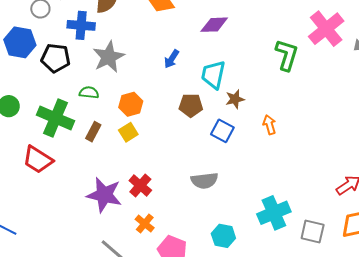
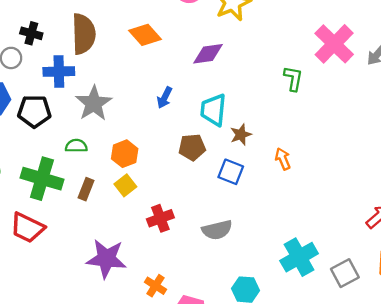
green L-shape: (287, 55) -> (293, 78), size x0.7
red cross: (140, 185) -> (160, 218), moved, turned 35
gray square: (313, 231) -> (345, 273), turned -35

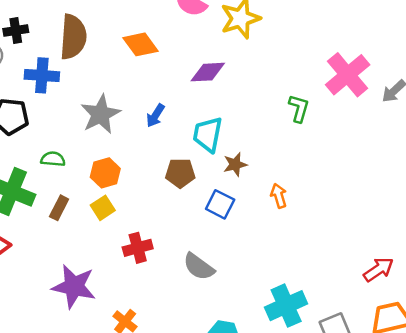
black cross: (31, 33) -> (16, 31), turned -30
gray star: (94, 103) -> (100, 114), moved
gray semicircle: (217, 230) -> (199, 267), turned 44

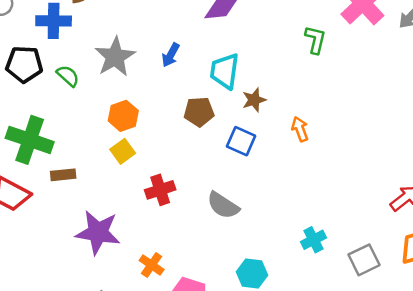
green semicircle: (53, 159) -> (68, 76), moved, turned 40
brown rectangle: (59, 208) -> (63, 175), moved, turned 60
cyan cross: (286, 306) -> (314, 240), size x0.6

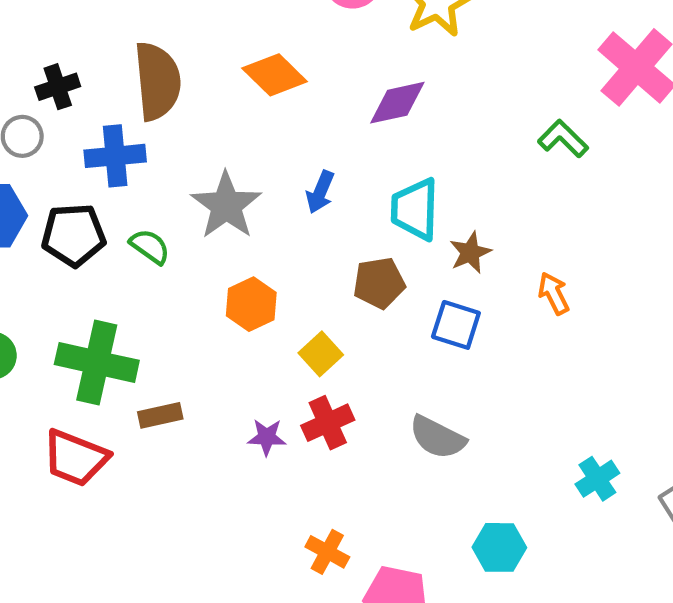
green L-shape: (315, 40) -> (563, 139), turned -52
yellow square: (123, 151) -> (321, 354), moved
purple star: (98, 232) -> (267, 437), moved, size x0.5

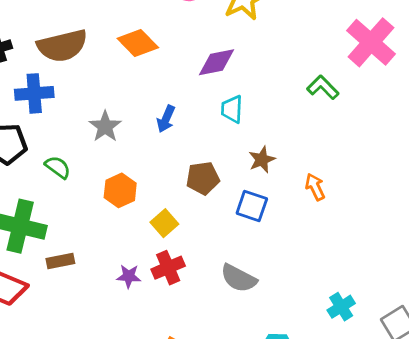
brown semicircle: (157, 81) -> (62, 46), turned 81
gray star: (226, 205) -> (105, 127), size x0.7
cyan trapezoid: (415, 209) -> (232, 109), moved, size x0.7
green semicircle: (150, 246) -> (58, 167), moved

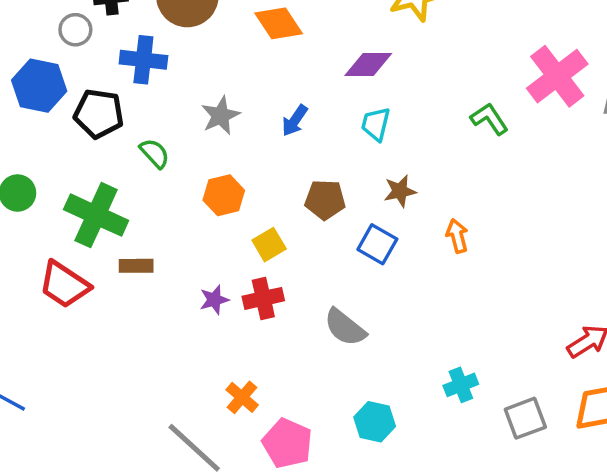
purple star: (129, 276) -> (214, 300), turned -30

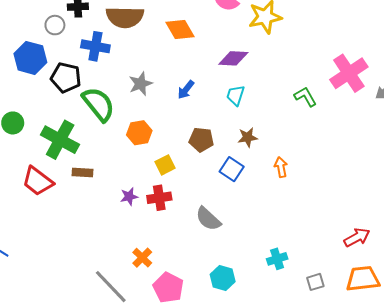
green semicircle: (155, 153) -> (98, 104), size x1.8
gray square: (525, 418) -> (315, 282), size x0.7

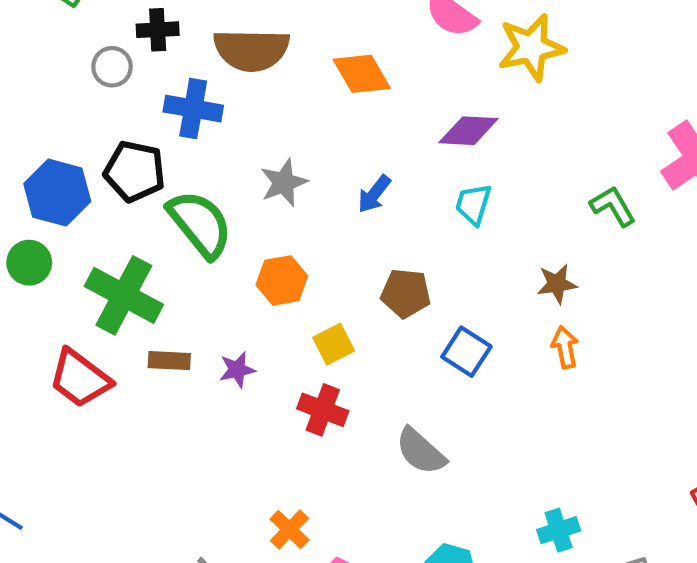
blue hexagon: (30, 58) -> (57, 193), moved
brown star: (248, 137) -> (557, 284), moved
purple star: (129, 197) -> (237, 370), moved
red cross: (159, 198) -> (323, 410), turned 30

